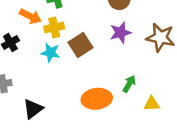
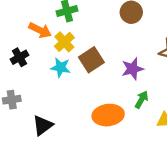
yellow cross: (54, 28) -> (64, 42), turned -30
purple star: (120, 33) -> (133, 69), moved

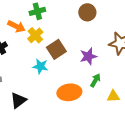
cyan star: (61, 68) -> (40, 66), moved

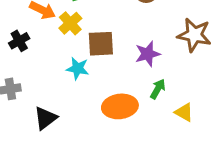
brown square: (56, 49) -> (101, 44), turned 30
yellow triangle: (113, 96) -> (184, 112), turned 32

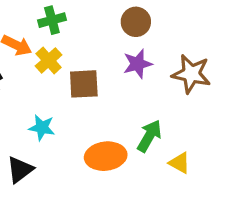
purple star: (148, 54) -> (138, 64), moved
cyan star: (78, 68) -> (42, 128), moved
green arrow: (158, 89) -> (149, 136), size x1.4

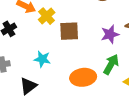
purple star: (138, 64) -> (110, 34), moved

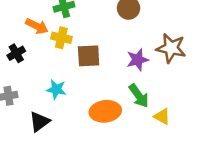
yellow cross: (47, 16) -> (61, 38), turned -35
green arrow: (111, 64) -> (139, 96), turned 114

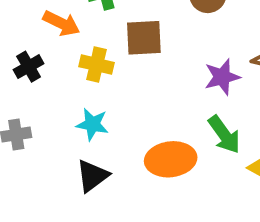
yellow cross: (61, 38) -> (96, 65), moved
brown square: (89, 56) -> (144, 38), moved
black triangle: (39, 122) -> (92, 176), moved

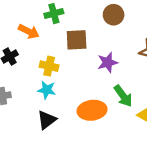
yellow cross: (96, 65) -> (49, 66), moved
purple star: (222, 77) -> (108, 62), moved

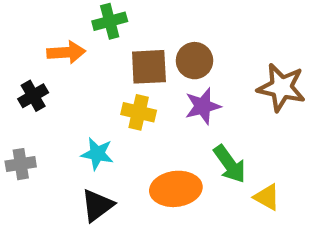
brown circle: (114, 15) -> (194, 61), moved
orange arrow: (29, 31) -> (66, 52), turned -30
yellow cross: (49, 66) -> (139, 112), moved

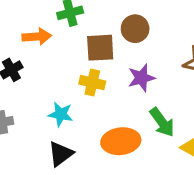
brown circle: (194, 61) -> (135, 29), moved

